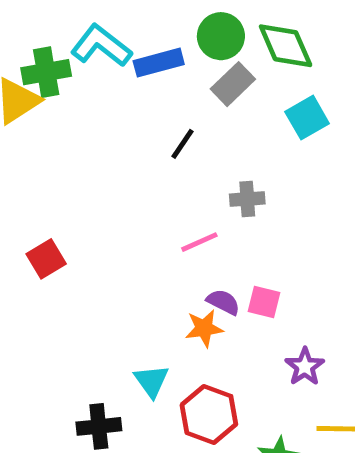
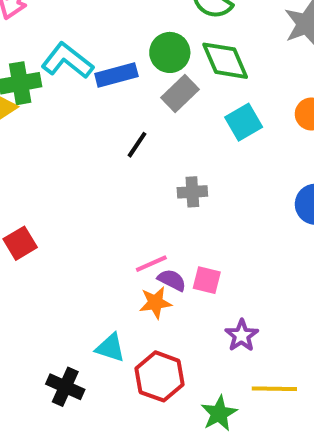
pink line: (199, 242) -> (151, 264), moved
cyan triangle: (151, 381) -> (110, 348), turned -36
black cross: (99, 426) -> (65, 387), turned 30

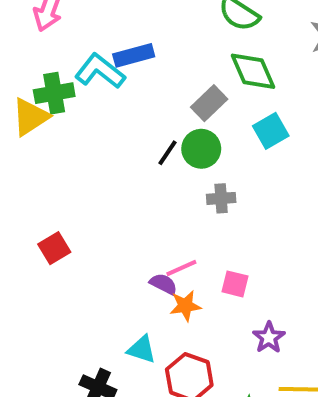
green circle: (170, 52) -> (201, 149), moved
blue rectangle: (116, 75) -> (134, 55), moved
purple semicircle: (172, 280) -> (163, 284), moved

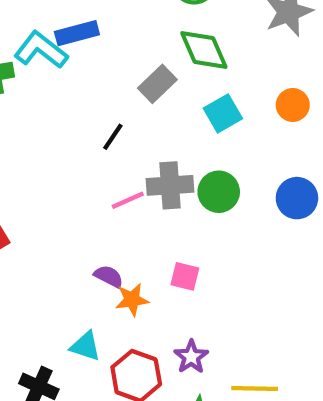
green circle: (201, 149) -> (219, 192), moved
gray cross: (221, 198) -> (170, 185), size x1.5
pink line: (181, 268) -> (128, 200), moved
purple star: (269, 338) -> (191, 357), moved

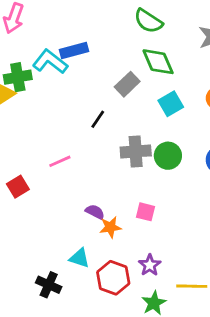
pink line: (128, 200) -> (60, 161), moved

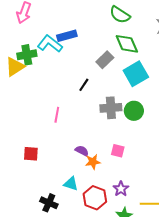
cyan square: (171, 104) -> (136, 74), size x1.4
pink line: (60, 161) -> (57, 115), turned -56
red square: (18, 187) -> (31, 154), moved, turned 35

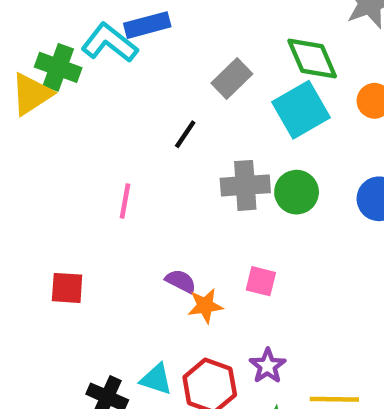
green diamond: (127, 44) -> (312, 58), moved
green cross: (27, 55) -> (58, 67), turned 30
cyan triangle: (71, 184) -> (156, 379), moved

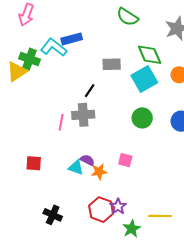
gray rectangle: (232, 79) -> (112, 64), turned 42
gray cross: (245, 185) -> (83, 115), moved
purple star: (268, 366) -> (118, 206), moved
cyan triangle: (156, 379) -> (76, 167), moved

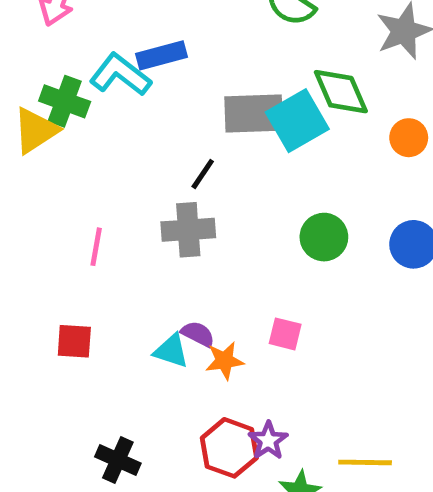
gray rectangle: (112, 64) -> (254, 113), size x1.4
cyan square: (144, 79) -> (297, 121), moved
pink line: (61, 122) -> (96, 247), moved

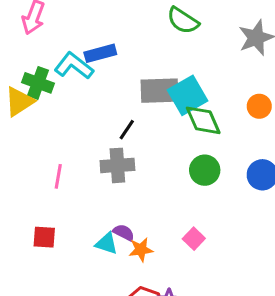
green diamond: (341, 92) -> (203, 120), moved
pink square: (285, 334) -> (194, 239), moved, turned 30

